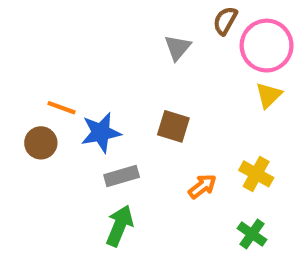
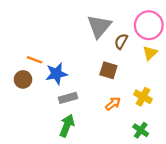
brown semicircle: (225, 21) -> (121, 41), moved
gray triangle: (177, 48) -> (99, 26), size x1.6
brown square: (173, 126) -> (108, 70), moved

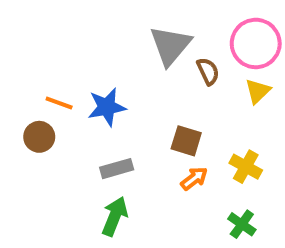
brown semicircle: (121, 41) -> (208, 71), turned 126
brown square: (108, 70) -> (186, 141), moved
blue star: (56, 74) -> (107, 107), moved

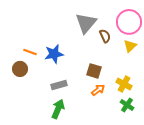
green cross: (242, 224) -> (127, 105), moved

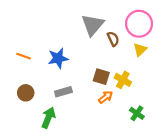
orange line: (30, 52) -> (24, 56), moved
brown circle: (20, 69) -> (26, 93), moved
yellow cross: (124, 84) -> (123, 80), moved
green arrow: (58, 109) -> (48, 118), moved

